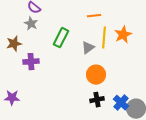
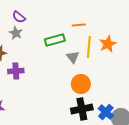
green rectangle: (61, 38) -> (55, 40), moved, turned 48
gray triangle: (88, 48) -> (73, 57), turned -32
black cross: (97, 100) -> (82, 109), size x1.5

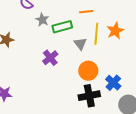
gray star: (16, 33) -> (42, 20), moved
purple cross: (16, 71) -> (50, 58), moved, turned -35
blue cross: (106, 112) -> (113, 83), moved

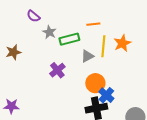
gray triangle: (80, 44) -> (87, 56), turned 40
blue cross: (113, 83) -> (106, 95), moved

